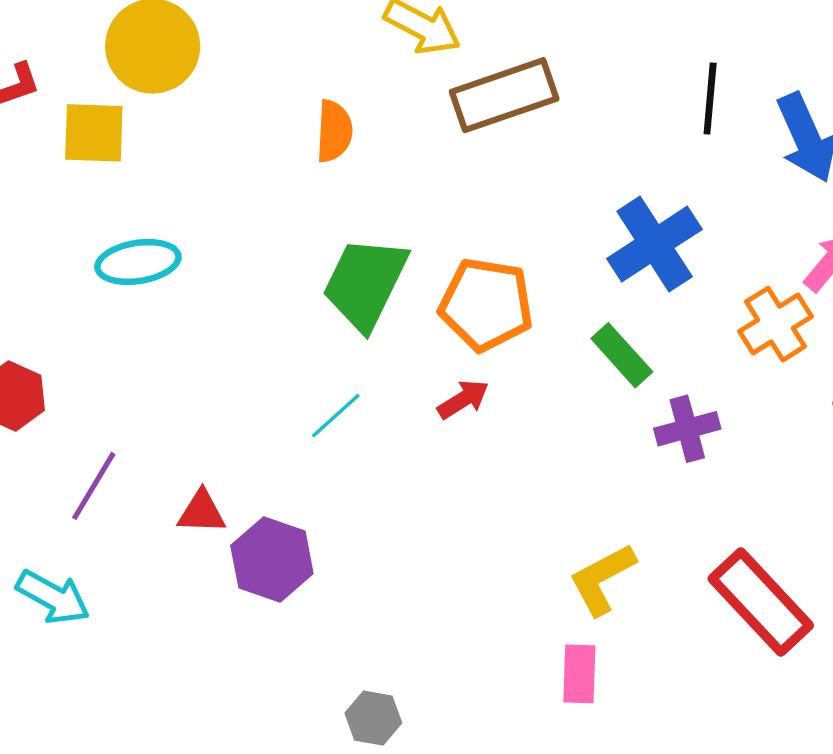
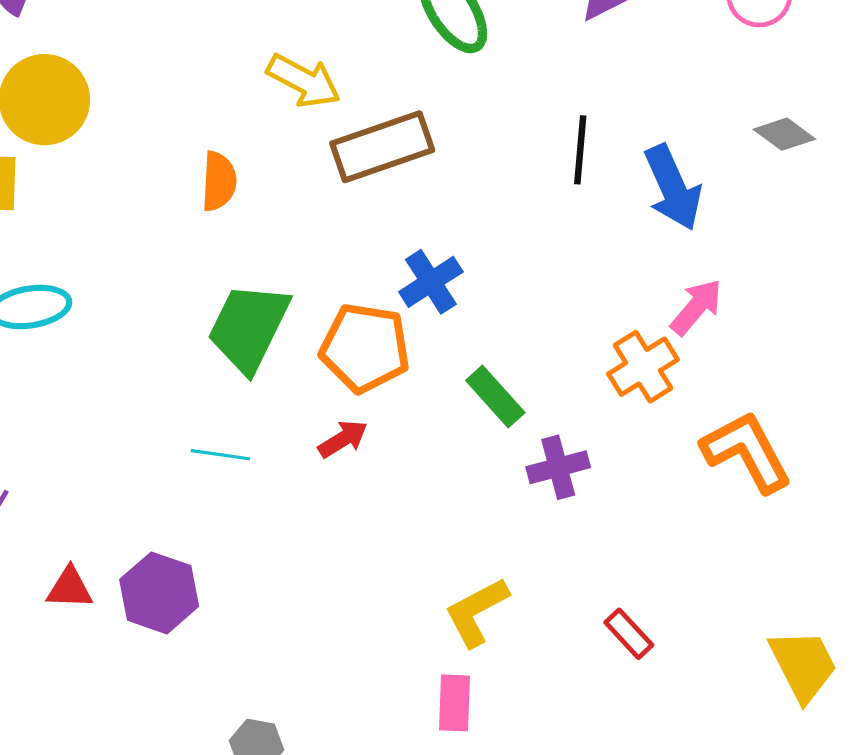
blue cross: (655, 244) -> (431, 282), moved, size x0.7
cyan line: (336, 416) -> (220, 455), turned 50
red triangle: (202, 512) -> (70, 588), moved
red rectangle: (761, 602) -> (629, 634), size x0.5

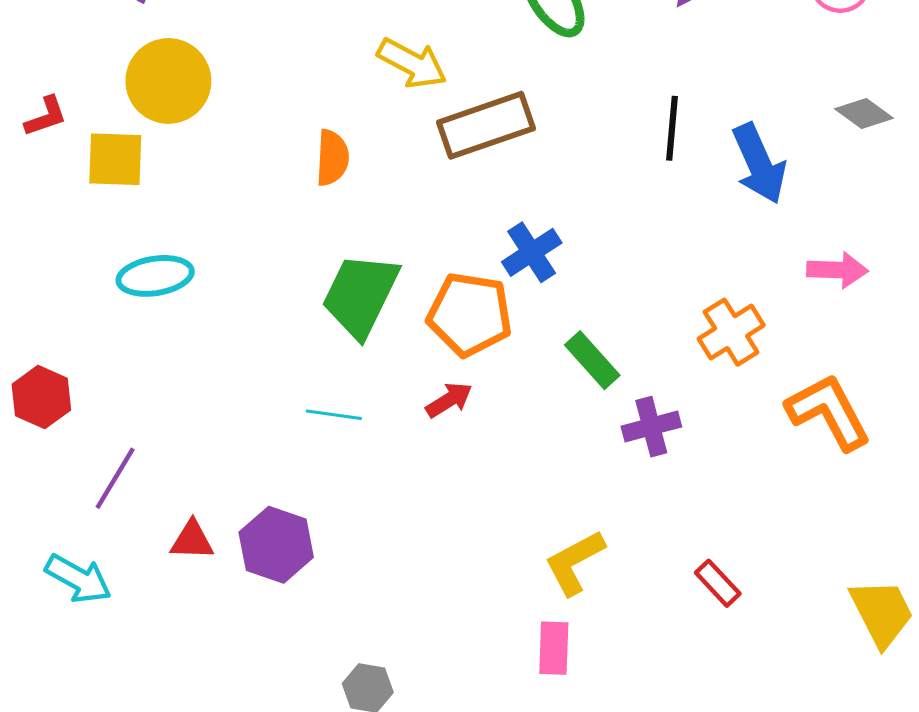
pink arrow: (696, 307) -> (837, 270), moved, turned 52

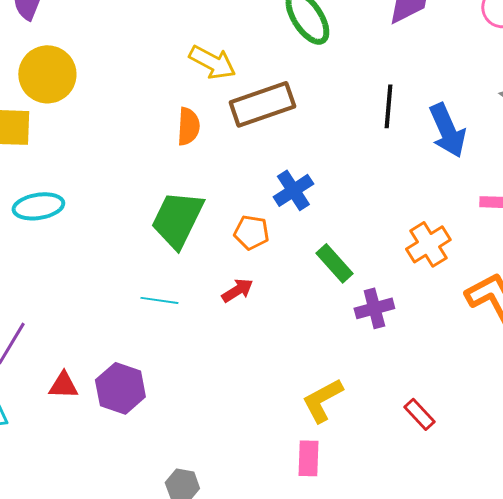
orange semicircle: (332, 158) -> (188, 126), moved
orange pentagon: (470, 314) -> (251, 232), size x0.6

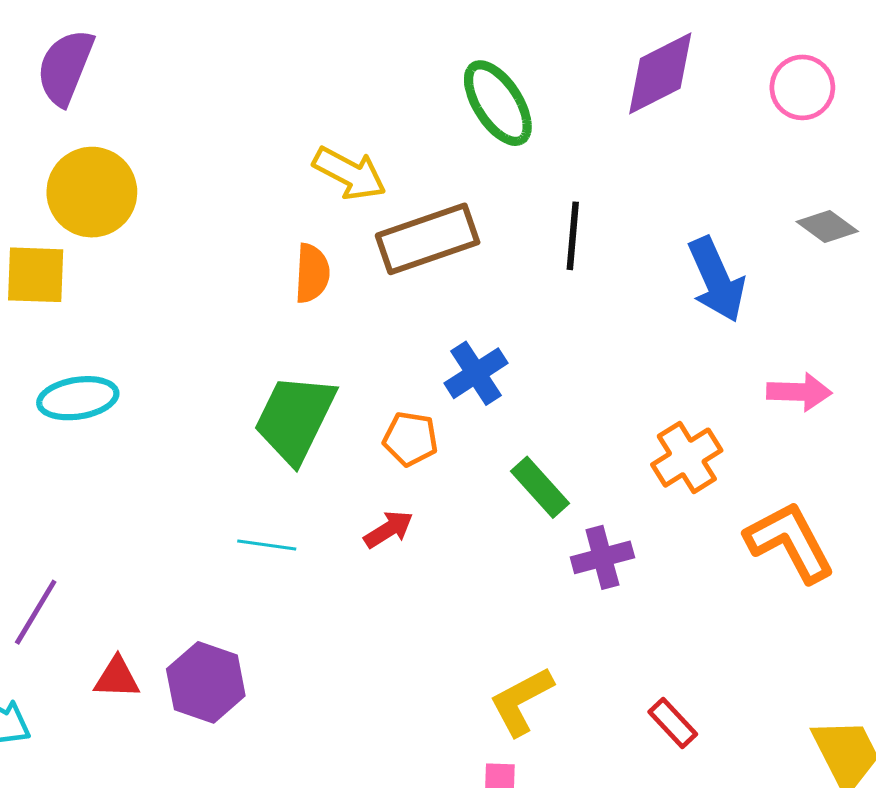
black line: (388, 106) -> (573, 236), moved

